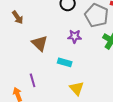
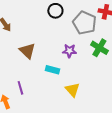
purple star: (75, 36) -> (69, 51), moved
yellow triangle: (77, 88) -> (72, 90), moved

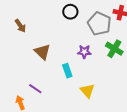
cyan rectangle: (52, 70) -> (67, 71), turned 56
purple line: (20, 88) -> (35, 89), turned -40

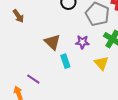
brown triangle: (42, 52) -> (52, 42), moved
yellow triangle: (87, 91) -> (101, 63), moved

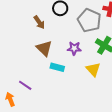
brown arrow: (18, 16) -> (39, 22), moved
cyan rectangle: (65, 61) -> (57, 67), turned -56

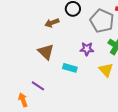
brown arrow: (39, 22) -> (52, 23), turned 104
brown triangle: (44, 48) -> (46, 52), moved

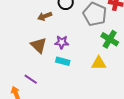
purple star: (87, 49) -> (62, 42), moved
yellow triangle: (106, 70) -> (99, 63), turned -49

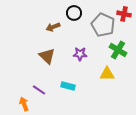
purple star: (62, 42) -> (80, 54), moved
cyan rectangle: (63, 61) -> (68, 86), moved

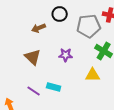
gray pentagon: (103, 25) -> (89, 26), turned -30
purple line: (39, 90) -> (34, 91), moved

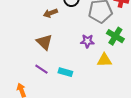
purple star: (66, 55) -> (87, 41), moved
purple line: (34, 91) -> (41, 69), moved

